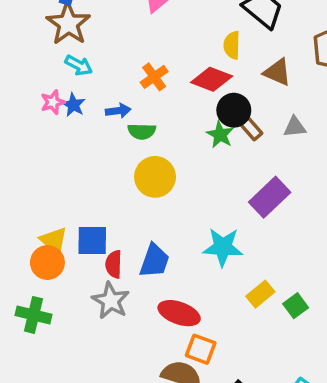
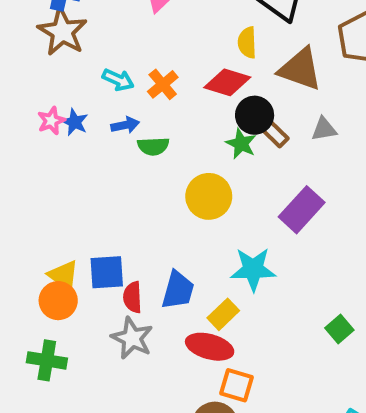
cyan arrow: (79, 65) -> (118, 80), moved
brown triangle: (277, 72) -> (300, 69), size x1.4
yellow circle: (155, 177) -> (209, 196), moved
yellow rectangle: (260, 294) -> (223, 314), moved

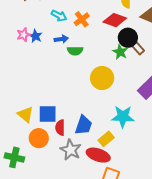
orange circle: (58, 301) -> (39, 138), moved
gray star: (132, 338) -> (71, 150), moved

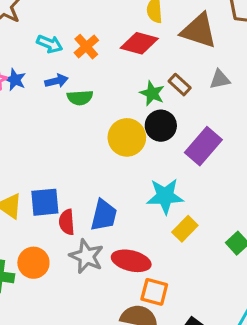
black circle: (128, 38) -> (161, 126), moved
orange circle: (39, 138) -> (33, 263), moved
yellow rectangle: (106, 139) -> (185, 229), moved

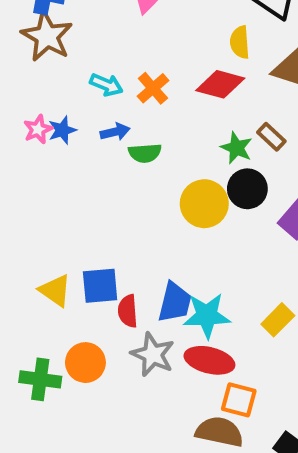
blue star: (15, 80) -> (62, 130), turned 30
cyan star: (165, 196) -> (207, 316), moved

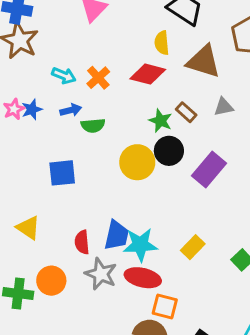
blue square: (100, 286) -> (62, 173), moved

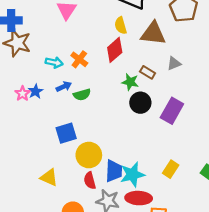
red diamond: (148, 74) -> (115, 50), turned -45
yellow circle: (137, 162) -> (89, 155), moved

